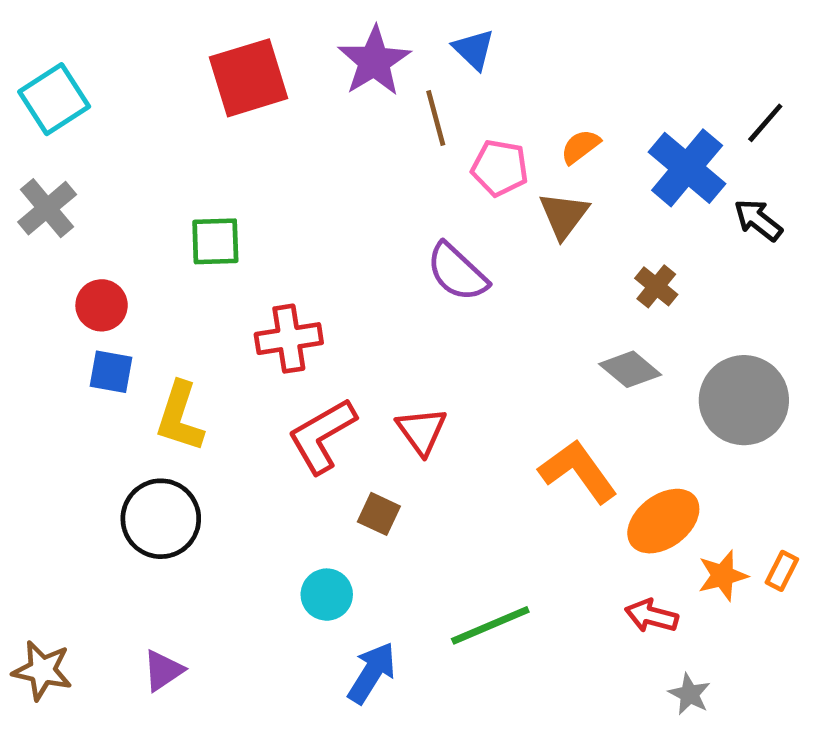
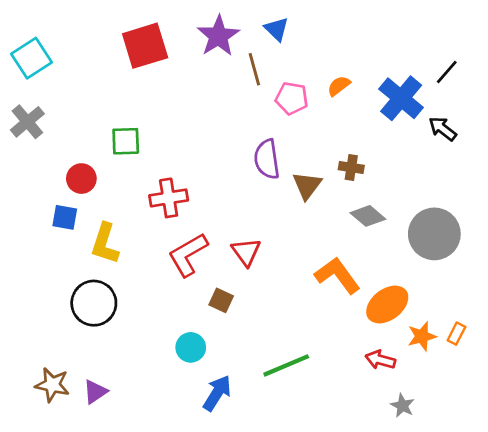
brown triangle: (564, 215) -> (307, 185), moved
purple semicircle: (457, 272) -> (267, 159), turned 39
brown cross: (656, 286) -> (351, 167), moved, turned -30
red circle: (102, 305) -> (81, 179), moved
brown star: (42, 670) -> (52, 385), moved

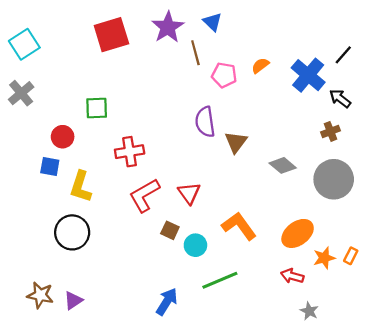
brown cross: (351, 167) -> (331, 131), moved, turned -30
orange L-shape: (337, 275) -> (239, 226), moved
cyan circle: (191, 347) -> (195, 245), moved

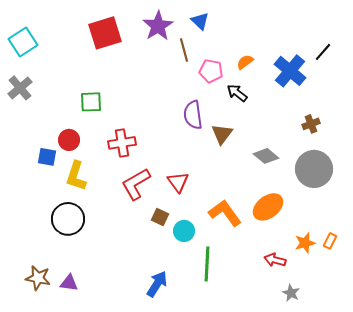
black arrow: (340, 98) -> (237, 93), moved
red circle: (63, 137) -> (69, 140), moved
orange ellipse: (298, 233) -> (268, 207), moved
green line: (220, 280) -> (207, 264), turned -64
purple triangle: (73, 300) -> (69, 283), turned 42

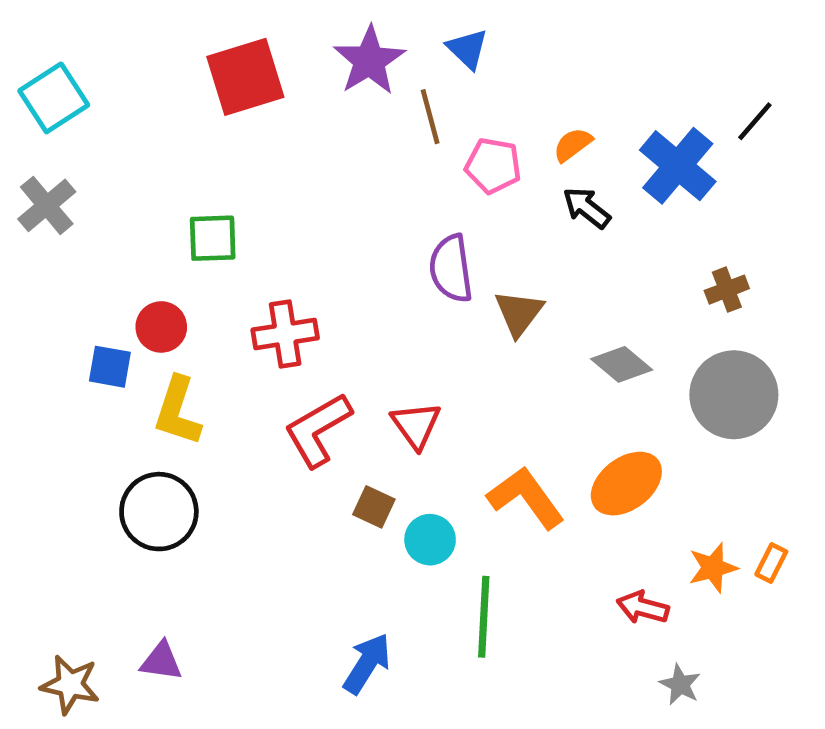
black arrow: (237, 93) -> (587, 208), moved
brown star: (38, 278) -> (70, 685), moved

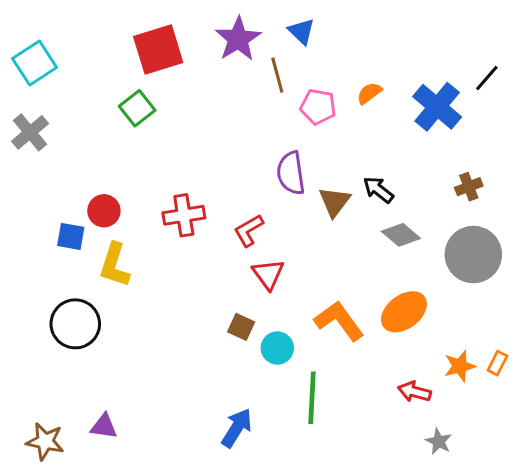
black arrow: (587, 208) -> (378, 190), moved
green square: (213, 238) -> (137, 108), moved, turned -36
red L-shape: (318, 430) -> (249, 230), moved, size x0.7
black circle: (159, 512) -> (75, 324), moved

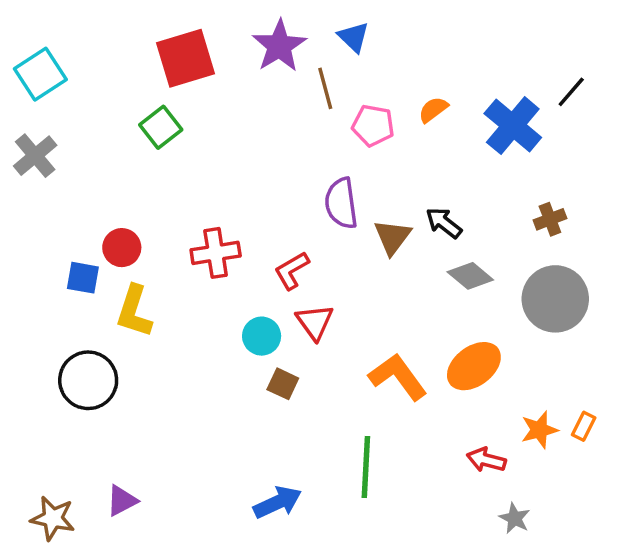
cyan circle: (277, 348) -> (262, 336), moved
purple triangle: (104, 426) -> (122, 501), turned -36
blue arrow: (237, 428) -> (277, 502), turned 33

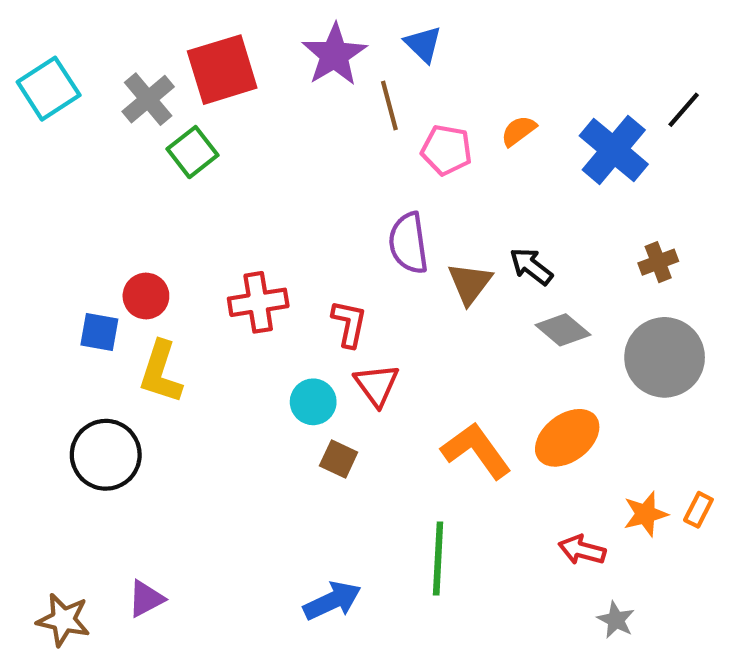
gray cross: (35, 156) -> (148, 99), moved
red L-shape: (292, 271) -> (349, 324), turned 132

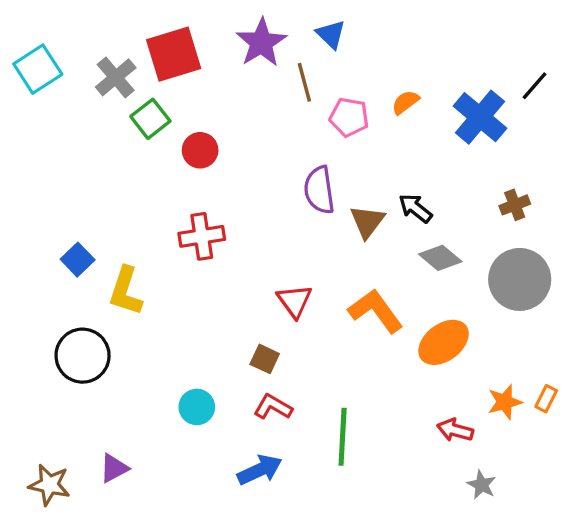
red circle: (146, 296) -> (200, 150), moved
red L-shape: (349, 324) -> (273, 407), moved, turned -72
blue square: (99, 332) -> (78, 260), turned 36
cyan circle: (313, 402) -> (197, 407), moved
orange L-shape: (476, 451) -> (376, 311), moved

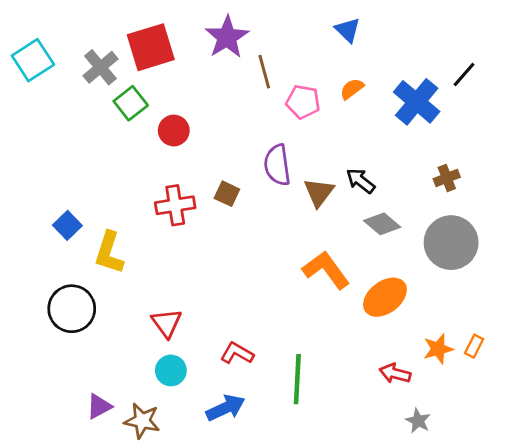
blue triangle: (331, 34) -> (348, 30), moved
red triangle: (294, 301) -> (167, 323), moved
brown square: (265, 359) -> (227, 194), moved
cyan circle: (197, 407) -> (171, 370), moved
brown star: (49, 485) -> (142, 421), moved

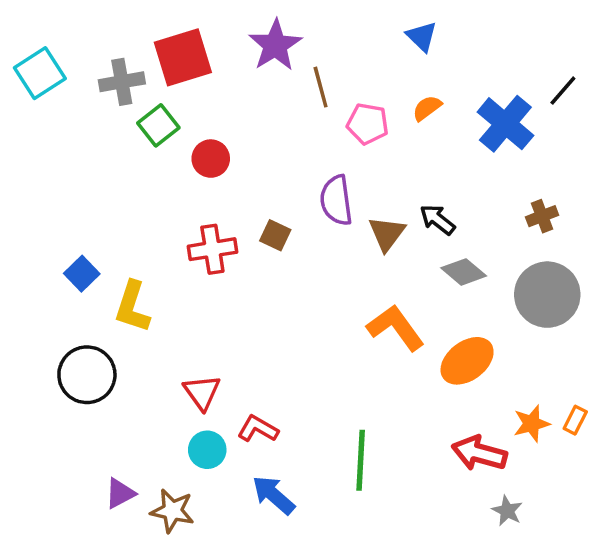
gray cross: (100, 67) -> (122, 82), turned 30
red L-shape: (237, 353) -> (258, 429), moved
red arrow: (395, 373) -> (479, 453), size x1.4
blue arrow: (225, 408) -> (273, 495), turned -114

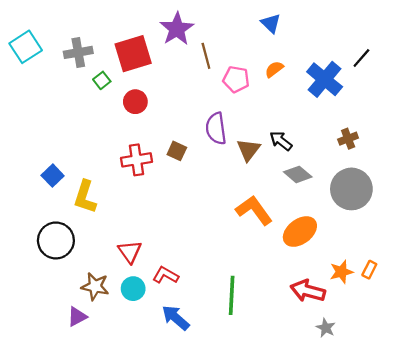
red square: (183, 57) -> (133, 54), moved
green square: (158, 125) -> (102, 80), size x0.7
brown star: (172, 511) -> (95, 286), moved

